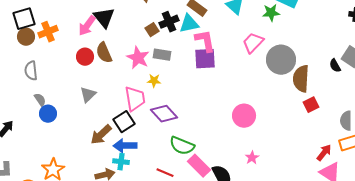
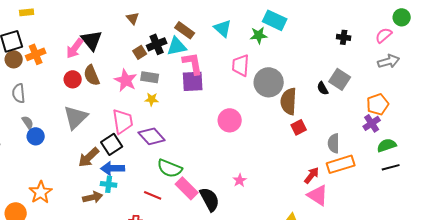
pink trapezoid: (253, 43) -> (241, 65), turned -40
yellow star: (154, 81) -> (152, 99), moved
gray triangle: (88, 95) -> (76, 117), size x1.5
pink circle: (244, 116) -> (230, 120), moved

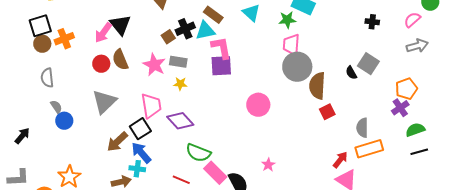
pink trapezoid: (241, 65) -> (291, 45), moved
blue arrow: (113, 168) -> (141, 153), turned 50

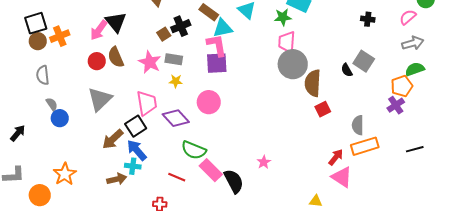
cyan triangle: (205, 31) -> (223, 28), moved
pink circle: (258, 105) -> (209, 102), moved
green semicircle: (415, 130) -> (415, 69), moved

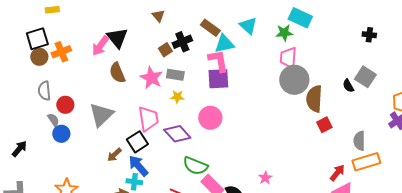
red circle: (97, 61) -> (65, 105), moved
brown arrow: (113, 139) -> (114, 155), size x0.7

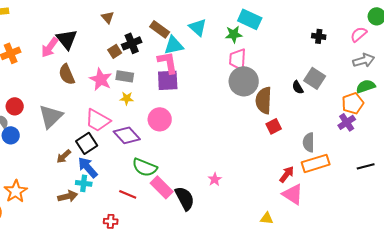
pink trapezoid: (148, 119) -> (98, 120), turned 128

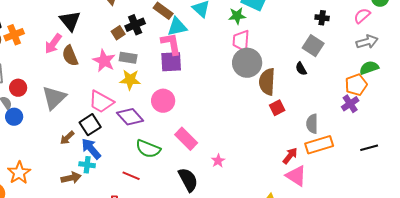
pink arrow: (50, 47) -> (53, 44), moved
gray square: (315, 78) -> (313, 46), moved
yellow star: (127, 98) -> (130, 80), size x1.5
pink rectangle: (162, 187) -> (186, 139), moved

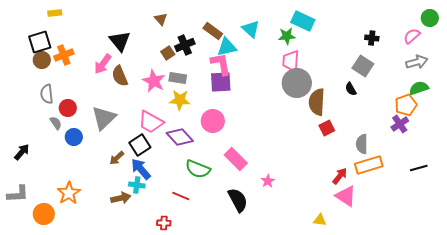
blue circle: (14, 117) -> (74, 137), moved

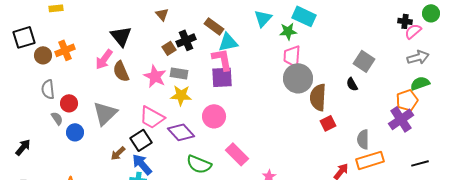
cyan triangle: (251, 29) -> (263, 18), moved, turned 30
black cross: (372, 38) -> (405, 21), moved
black square: (40, 42) -> (24, 37), moved
purple cross: (400, 124) -> (401, 119), size x1.4

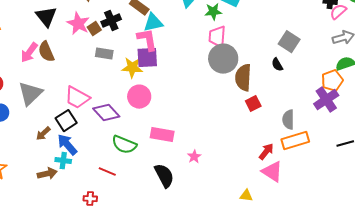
pink arrow: (104, 59) -> (29, 53), moved
pink star: (155, 76) -> (78, 24), moved
yellow star: (181, 95) -> (132, 68), moved
pink rectangle: (237, 154) -> (162, 135), turned -35

